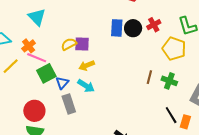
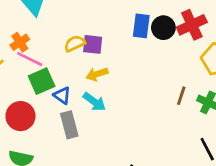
red cross: (154, 25) -> (192, 25), size x1.5
blue triangle: (62, 83) -> (62, 95), turned -40
red circle: (34, 111) -> (20, 116), moved

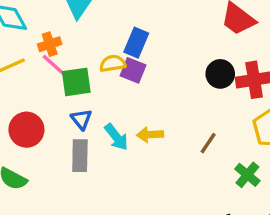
blue rectangle: (141, 26) -> (136, 43), moved
yellow arrow: (97, 74) -> (150, 135), moved
green square: (42, 81) -> (76, 82), moved
brown line: (181, 96) -> (208, 143), moved

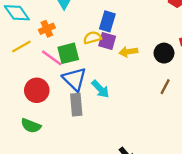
pink line: (56, 67) -> (52, 58), moved
black circle: (220, 74) -> (164, 53), moved
blue triangle: (81, 119) -> (74, 79), size x1.6
yellow arrow: (150, 135) -> (128, 52), moved

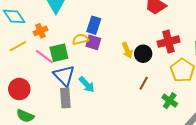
yellow arrow: (128, 52) -> (127, 50), moved, turned -105
red circle: (37, 90) -> (19, 89), moved

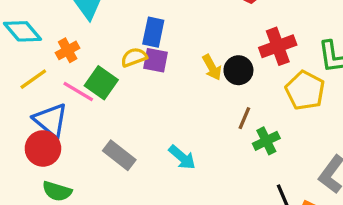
green square: (59, 53) -> (101, 83), turned -36
blue triangle: (64, 76) -> (51, 120), moved
cyan arrow: (87, 85) -> (182, 157), moved
gray rectangle: (65, 98) -> (119, 155), turned -42
green cross: (170, 101) -> (266, 141), moved, turned 35

